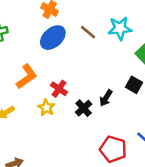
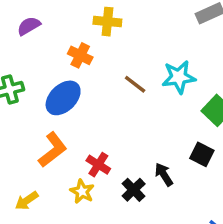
blue ellipse: (53, 38) -> (63, 98), moved
black arrow: (106, 98) -> (164, 174), turned 119

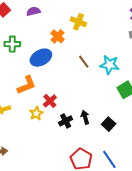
black square: (202, 154) -> (109, 124), moved

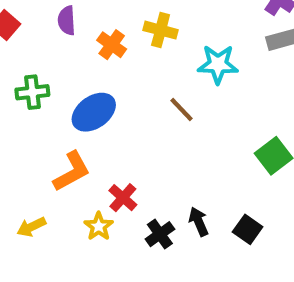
purple semicircle: (33, 11) -> (67, 21), turned -72
orange cross: (58, 36) -> (112, 45), moved
cyan star: (110, 65) -> (218, 64), moved

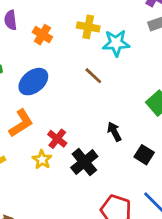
yellow cross: (161, 30) -> (88, 27), moved
black arrow: (199, 222) -> (114, 132), moved
black cross: (160, 234) -> (84, 162), size x1.4

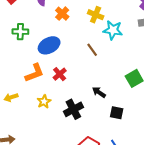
black arrow: (114, 132) -> (99, 92), turned -40
red cross: (57, 139) -> (60, 74), moved
black square: (144, 155) -> (117, 113), turned -32

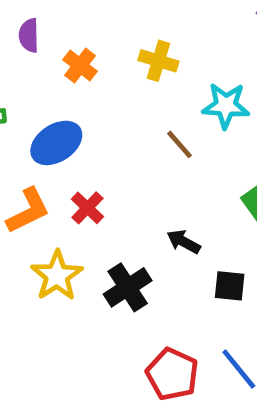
cyan star: (113, 30) -> (226, 106), moved
brown line: (92, 50) -> (180, 144), moved
yellow star: (44, 102) -> (57, 276), size x1.5

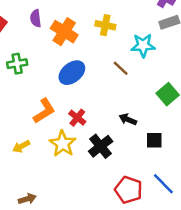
orange cross: (80, 65) -> (64, 32), size x1.5
blue ellipse: (56, 143) -> (72, 73), moved
red cross: (87, 208) -> (77, 118), moved

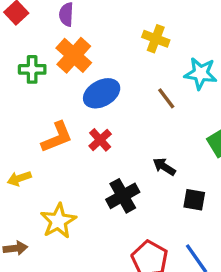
orange cross: (64, 32) -> (74, 55), moved
red cross: (77, 118) -> (100, 140), moved
yellow star: (63, 144) -> (58, 221), moved

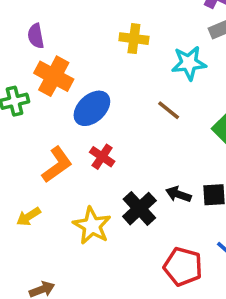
brown line: (166, 98) -> (169, 110), moved
black arrow: (164, 167) -> (178, 194), moved
yellow star: (58, 221) -> (92, 226), moved

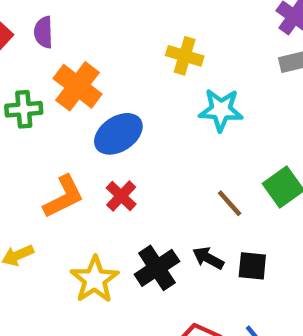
purple semicircle: (36, 36) -> (43, 32), moved
cyan star: (189, 63) -> (221, 110), moved
brown line: (169, 110) -> (230, 203), moved

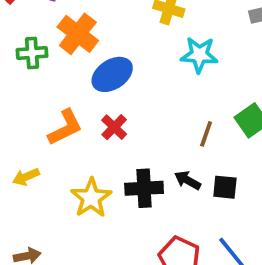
brown line: (230, 203) -> (206, 134), turned 60
black cross: (157, 268) -> (144, 188), turned 30

